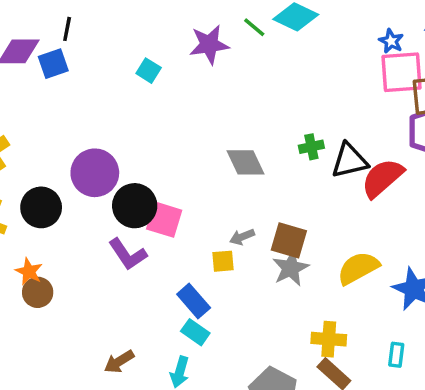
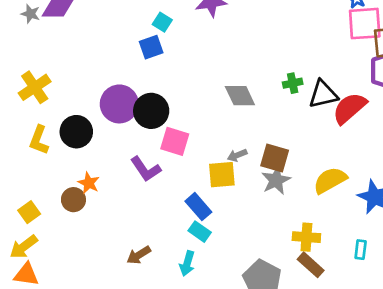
blue square: (53, 64) -> (151, 47), moved
black circle: (135, 206) -> (151, 111), moved
yellow square: (223, 261) -> (222, 175), size x1.5
orange star: (29, 272) -> (89, 183), moved

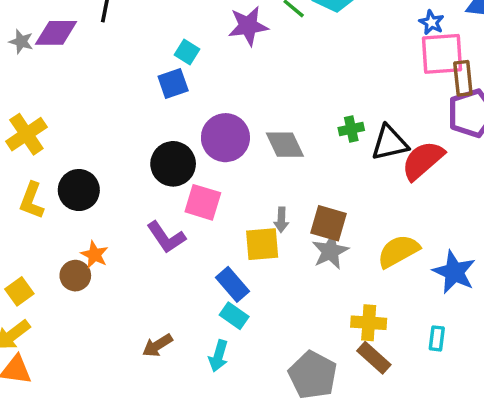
purple circle: (119, 104) -> (225, 138), moved
gray arrow: (237, 155) -> (281, 220), turned -66

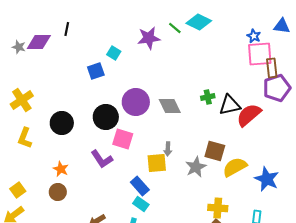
blue square: (173, 84) -> (96, 71), moved
black circle: (79, 190) -> (62, 123), moved
brown square: (328, 223) -> (215, 151), moved
brown circle: (75, 276) -> (58, 192), moved

